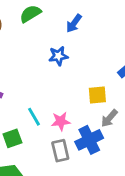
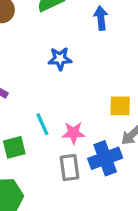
blue arrow: (74, 23) -> (101, 18), turned 132
blue star: (58, 56) -> (60, 59), moved

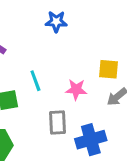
pink star: (73, 133) -> (76, 89), moved
blue cross: (105, 158) -> (91, 140), moved

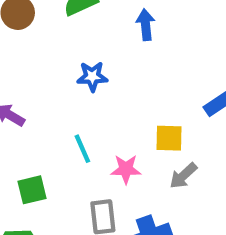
cyan line: (35, 81) -> (82, 149), moved

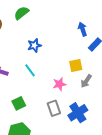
blue arrow: (146, 25) -> (83, 29), moved
cyan line: (82, 149) -> (30, 70), moved

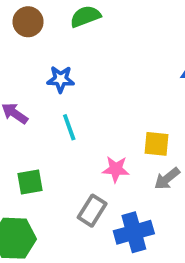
blue star: (34, 45) -> (61, 79), moved
gray rectangle: (54, 108) -> (92, 211), turned 35

